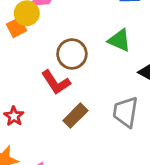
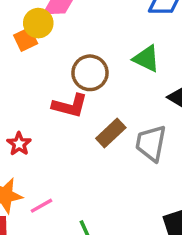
red L-shape: (56, 82) -> (70, 106), turned -44
brown rectangle: (75, 116) -> (111, 133), moved

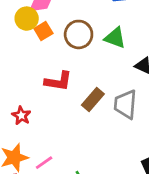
orange square: (26, 39) -> (43, 31), moved
brown circle: (90, 73) -> (79, 34), moved

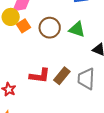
red L-shape: (58, 81) -> (40, 76), moved

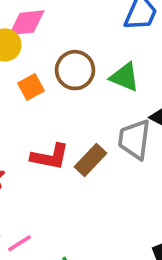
orange square: (23, 26) -> (31, 87), moved
gray trapezoid: (86, 79) -> (134, 139), moved

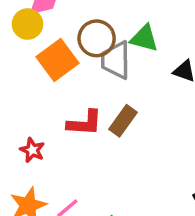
orange square: (31, 87) -> (58, 60), size x1.6
gray trapezoid: (134, 139) -> (116, 60), moved

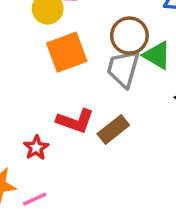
brown circle: (97, 38) -> (129, 36), moved
red star: (32, 150) -> (36, 148), moved

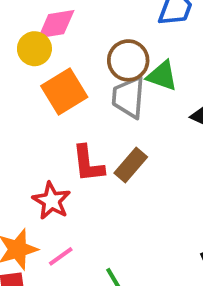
red L-shape: (75, 121) -> (88, 164), turned 75
red star: (36, 148) -> (52, 201), size x1.4

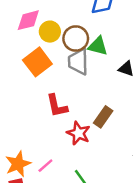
yellow circle: (34, 49) -> (50, 32), moved
brown rectangle: (131, 165) -> (103, 117), moved
red star: (52, 201) -> (79, 133), moved

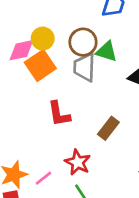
pink diamond: (28, 20) -> (21, 50), moved
yellow circle: (50, 32) -> (43, 39), moved
red star: (79, 133) -> (78, 162), moved

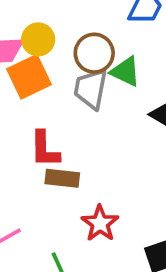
brown rectangle: (108, 128) -> (62, 178), moved, turned 50
red star: (78, 162) -> (100, 223), moved

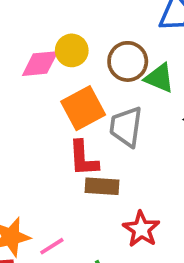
orange square: (29, 77) -> (83, 108), moved
gray trapezoid: (91, 89) -> (126, 127), moved

